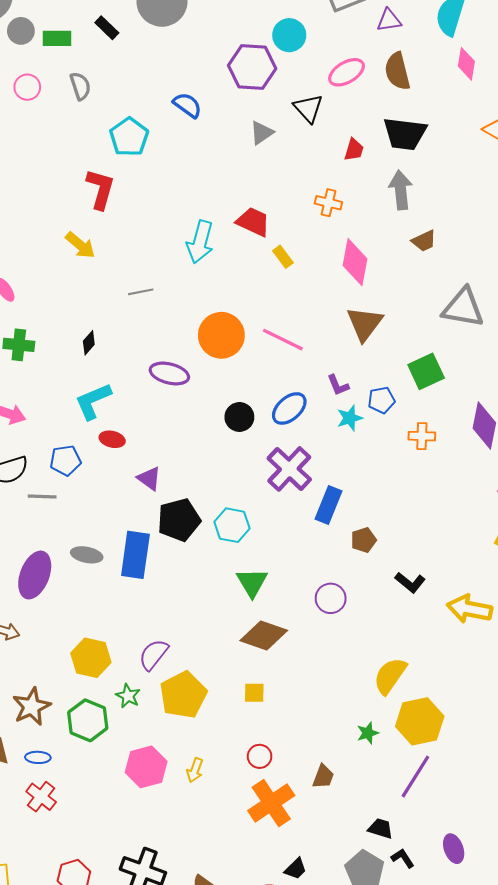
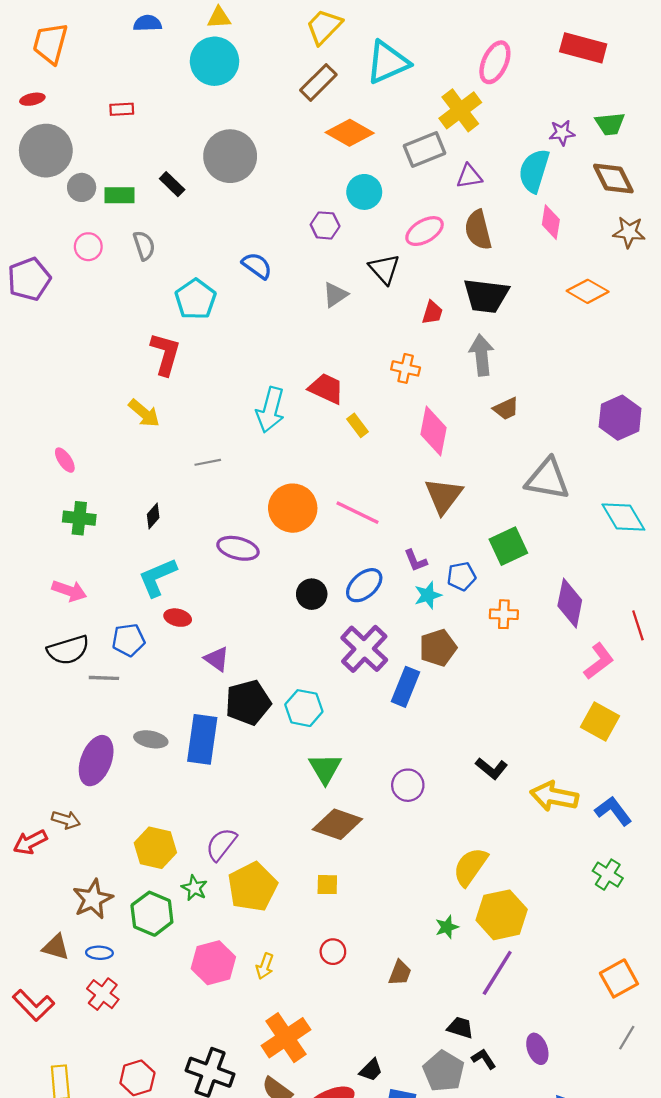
purple hexagon: (252, 67) -> (325, 225), size x0.6
brown pentagon: (363, 540) -> (438, 648), moved, size x1.4
orange cross: (271, 803) -> (286, 1038), moved

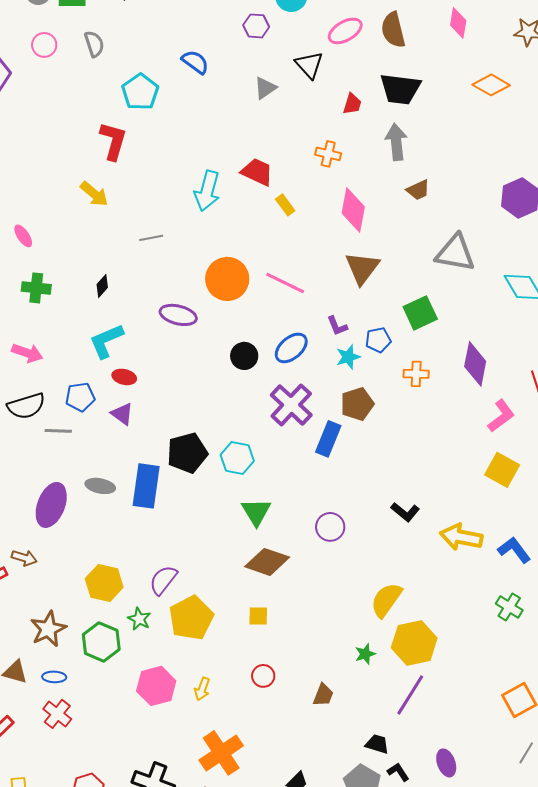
purple triangle: (217, 659) -> (122, 414), moved

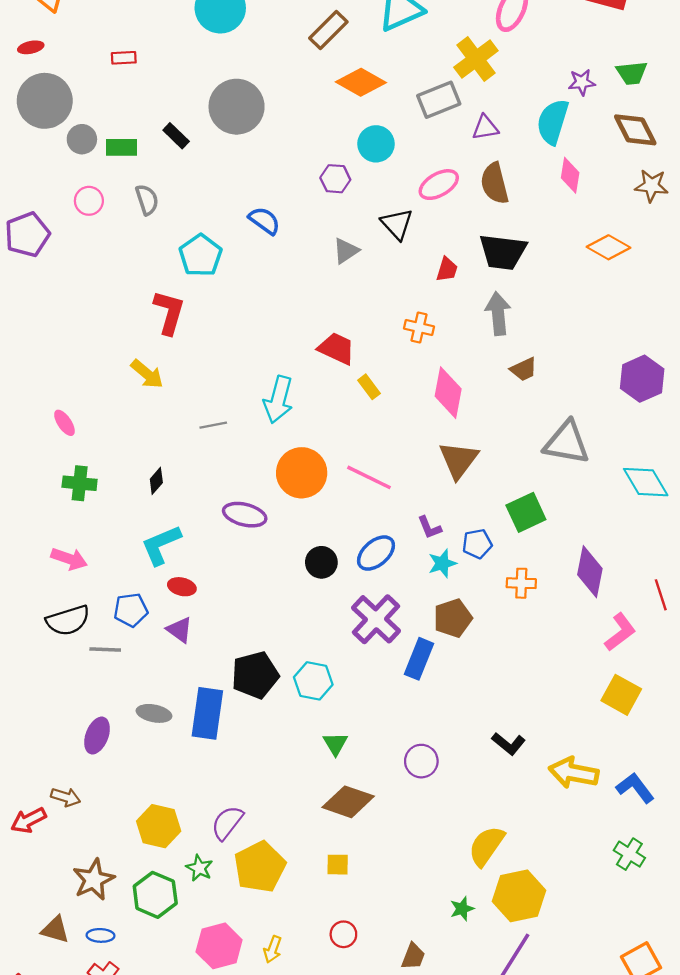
cyan arrow: (207, 191) -> (278, 400), moved
purple ellipse: (51, 505) -> (97, 736), size x0.7
green triangle: (256, 512) -> (335, 744), size x0.7

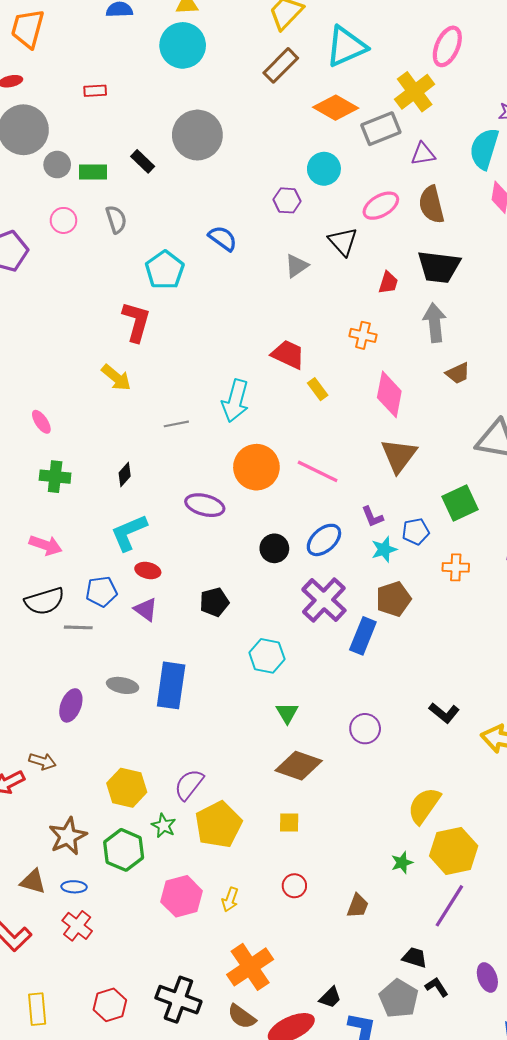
orange diamond: (361, 82) -> (336, 108), moved
black pentagon: (255, 675) -> (214, 602), moved, size x0.7

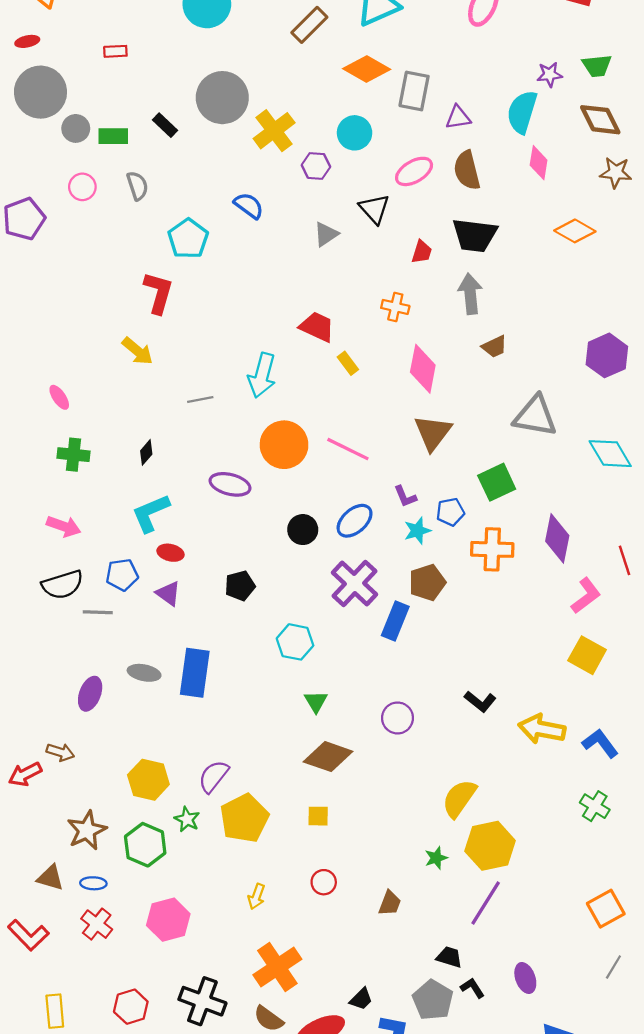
yellow cross: (415, 92) -> (274, 131), moved
gray rectangle: (381, 129) -> (414, 91), turned -57
orange cross: (456, 567) -> (492, 549), size x1.5
pink hexagon: (182, 896) -> (168, 920), moved

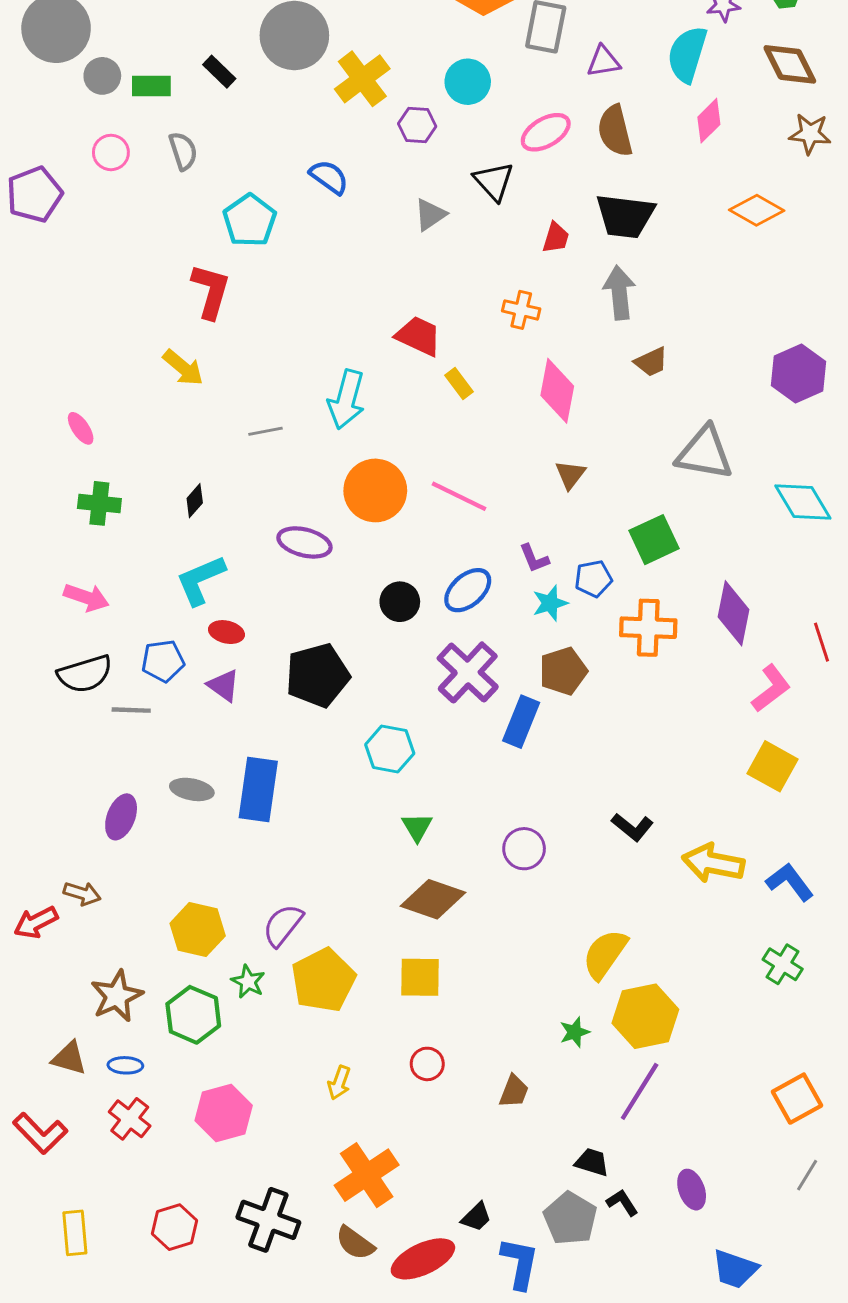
pink diamond: (539, 163) -> (709, 121), turned 36
brown triangle: (433, 433) -> (570, 475), size x0.6
black pentagon: (240, 586) -> (317, 675), size x1.6
yellow square: (318, 816) -> (420, 977), size x1.5

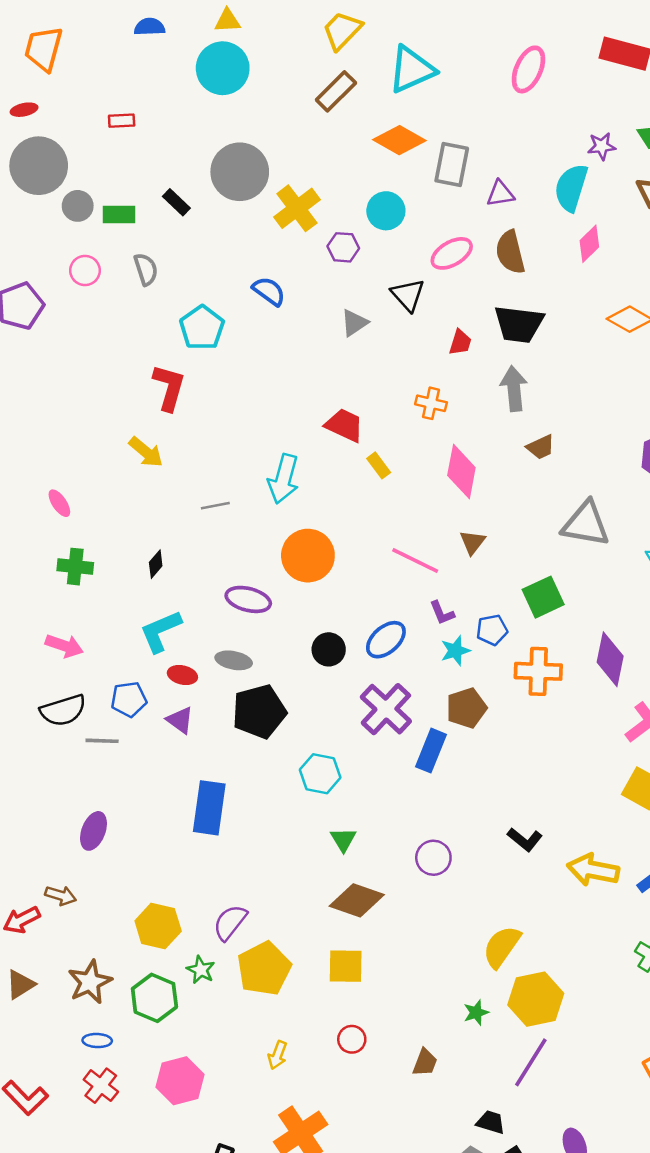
pink line: (459, 496) -> (415, 560), moved
gray ellipse: (192, 789) -> (234, 660), moved
brown triangle: (69, 1058) -> (20, 984), moved, turned -48

